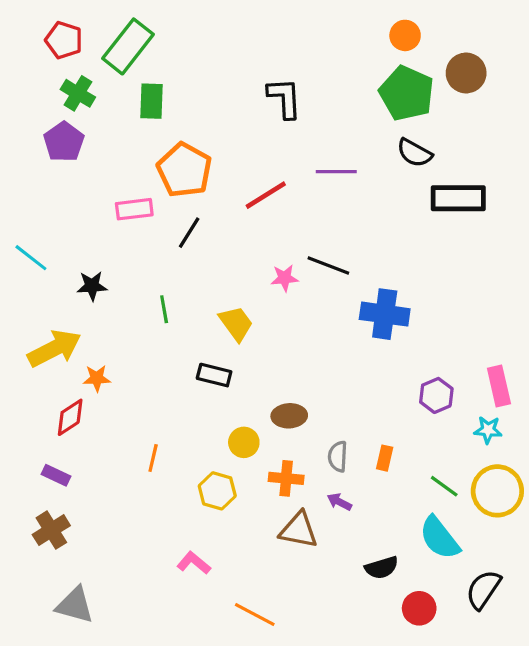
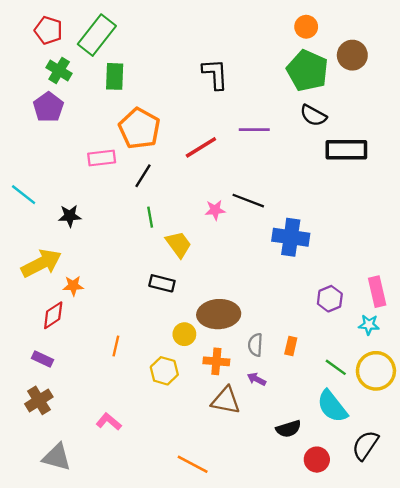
green line: (164, 309) -> (150, 217), moved
brown ellipse: (289, 416) -> (219, 314), size x1.6
pink L-shape: (194, 563) -> (109, 422), moved

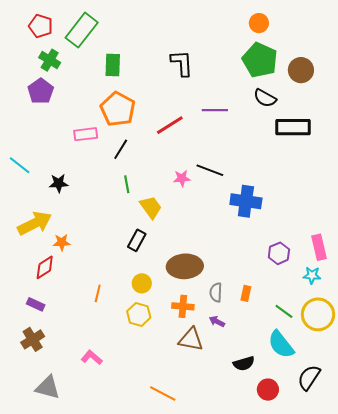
brown circle: (352, 55) -> (301, 70), moved
green rectangle: (115, 76) -> (113, 65), moved
black rectangle: (162, 283) -> (137, 240), turned -75
yellow circle: (184, 334) -> (142, 283), moved

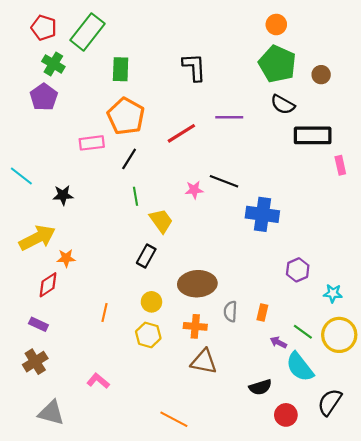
brown circle: (301, 70) -> (321, 75), size x0.7
pink rectangle: (319, 247) -> (340, 165), moved, size x0.7
purple arrow: (217, 321) -> (278, 342), moved

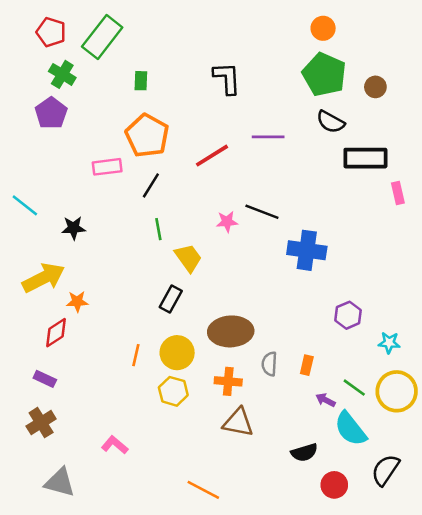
green rectangle: (121, 69) -> (141, 81), size x0.7
yellow circle: (151, 302) -> (177, 353), size x1.4
orange line: (105, 313) -> (136, 355), moved

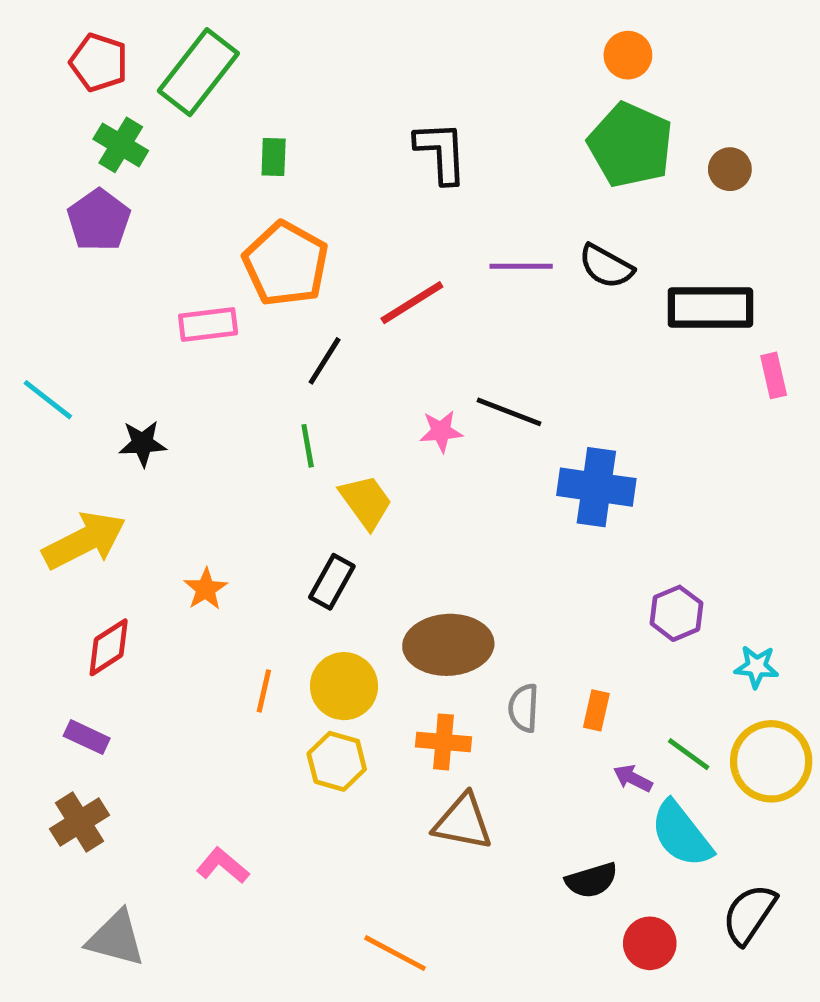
black semicircle: (331, 122) -> (606, 266), moved
black line: (151, 185) -> (325, 361), moved
orange star: (77, 302) -> (206, 589), moved, turned -30

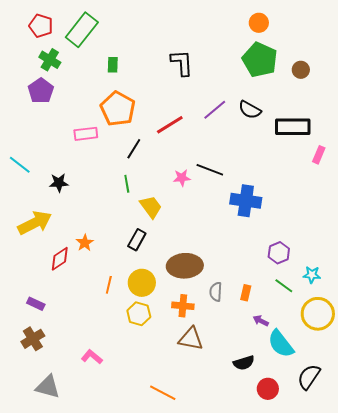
purple line: (521, 266) -> (215, 110), turned -40
pink rectangle: (774, 375) -> (319, 155), turned 36
red diamond: (109, 647) -> (60, 259), moved
green line: (689, 754) -> (284, 286), moved

